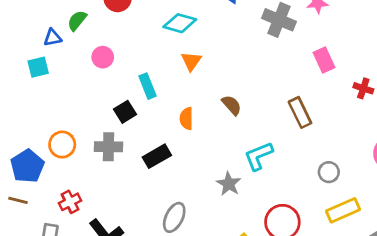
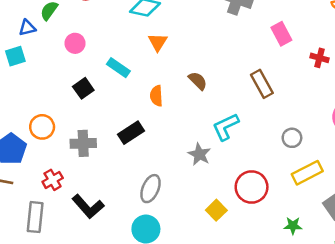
cyan rectangle: (148, 86) -> (118, 68), turned -30
black square: (125, 112) -> (83, 88), moved
gray cross: (108, 147) -> (83, 143), moved

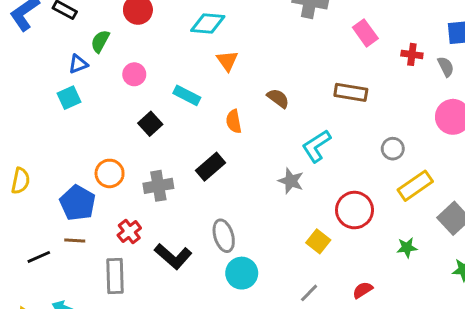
brown rectangle: (262, 84) -> (351, 92), turned -44
gray ellipse: (151, 189) -> (224, 236), moved, turned -32

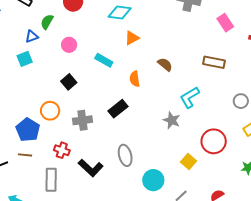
orange triangle: (227, 61) -> (132, 38), turned 35
black square: (150, 124) -> (69, 82), moved
red cross: (129, 232) -> (62, 150), turned -35
cyan circle: (242, 273) -> (153, 180), moved

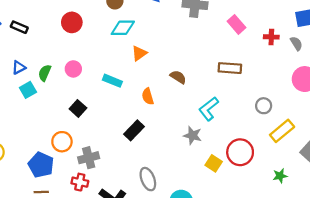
green semicircle: (47, 22) -> (45, 73), moved
blue triangle: (32, 36) -> (19, 68), moved
gray cross: (82, 120) -> (89, 158), moved
yellow square: (188, 161) -> (214, 163), moved

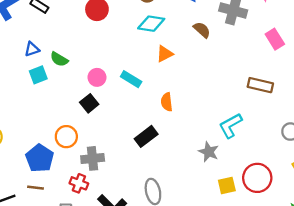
pink circle: (73, 69) -> (97, 77), moved
green semicircle: (45, 73) -> (59, 59), turned -91
brown semicircle: (178, 77) -> (202, 30), moved
yellow square: (214, 163) -> (227, 185), turned 35

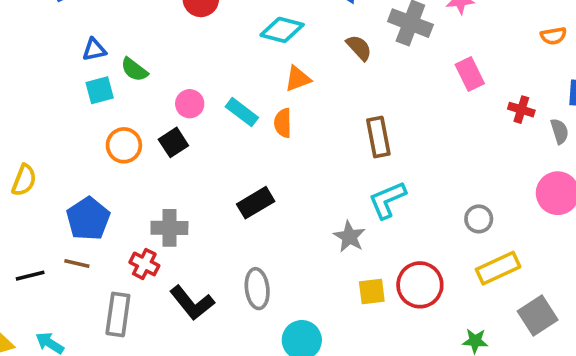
brown rectangle: (260, 85) -> (378, 137), moved, turned 60
orange semicircle: (167, 102) -> (283, 123), moved
orange circle: (66, 137) -> (124, 145), moved

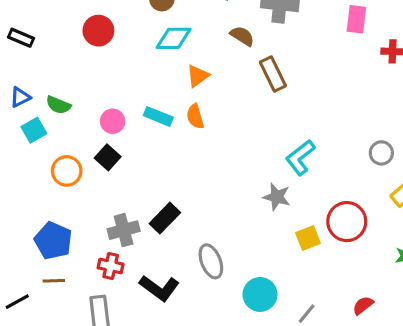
pink rectangle: (470, 74) -> (356, 19), moved, turned 48
brown rectangle: (378, 137) -> (273, 74), moved
black rectangle: (256, 203) -> (165, 218), moved

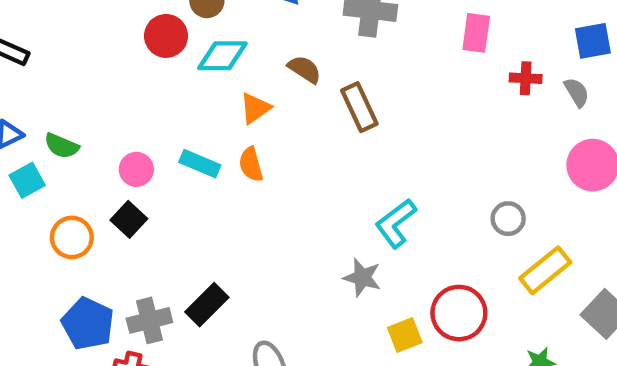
red circle: (98, 31) -> (166, 36), moved
brown semicircle: (242, 36) -> (304, 69), moved
blue pentagon: (53, 241) -> (88, 324), moved

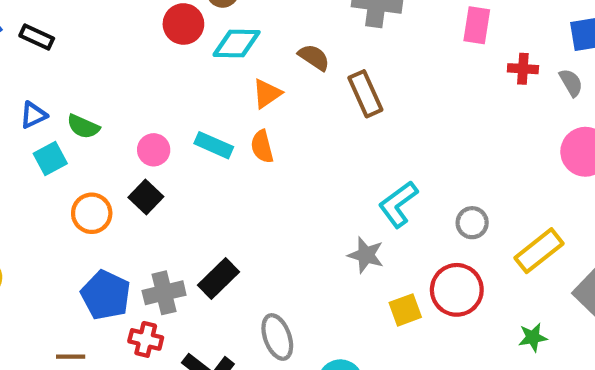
gray circle: (508, 219) -> (472, 223), moved

